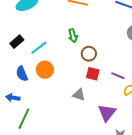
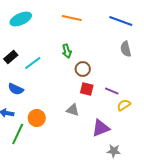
orange circle: (45, 70) -> (37, 118), moved
blue semicircle: (22, 74) -> (16, 89), turned -42
purple triangle: (107, 113) -> (101, 128), turned 30

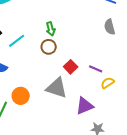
brown circle: (83, 69) -> (49, 47), moved
red square: (87, 89) -> (71, 67), turned 32
gray triangle: (73, 110) -> (57, 88), size x1.6

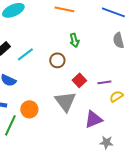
green arrow: (51, 29) -> (74, 40), moved
purple line: (96, 69) -> (104, 82), turned -32
gray triangle: (57, 88) -> (65, 101), turned 35

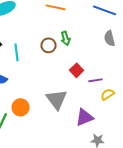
cyan line: (25, 54) -> (16, 52), turned -60
brown circle: (57, 60) -> (48, 45), moved
red square: (79, 80) -> (76, 70), moved

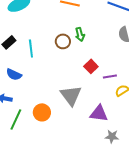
orange circle: (20, 107) -> (42, 112), moved
purple triangle: (84, 117) -> (99, 113), turned 30

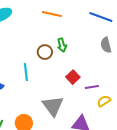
cyan line: (31, 48) -> (26, 72), moved

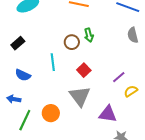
red square: (73, 77) -> (84, 70), moved
purple line: (92, 87) -> (119, 77), turned -32

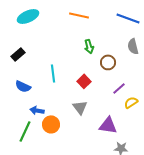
brown circle: (72, 42) -> (108, 62), moved
gray triangle: (80, 96) -> (80, 107), size x0.7
blue arrow: (14, 99) -> (37, 110), moved

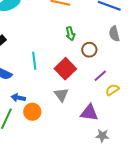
red square: (84, 81) -> (65, 69), size x1.5

